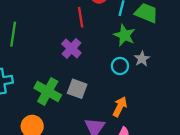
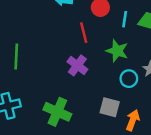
green star: (124, 35) -> (117, 51), moved
gray square: (77, 89) -> (110, 107), moved

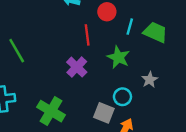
green line: (16, 57) -> (17, 51), turned -40
cyan circle: (129, 79) -> (122, 97), moved

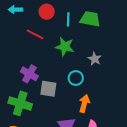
red line: (87, 35) -> (35, 34), turned -42
purple cross: (77, 67) -> (29, 74), moved
gray square: (104, 113) -> (48, 89), moved

